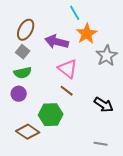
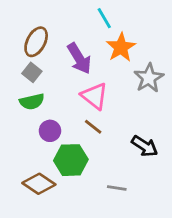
purple arrow: (57, 42) -> (79, 58), turned -135
purple circle: (19, 94) -> (50, 131), moved
gray line: (101, 144) -> (117, 188), moved

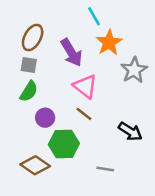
gray square: (32, 72) -> (29, 65), turned -30
green semicircle: (32, 102) -> (29, 91), turned -45

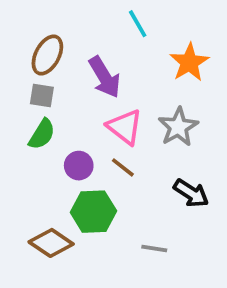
orange star: (109, 43) -> (189, 62), moved
gray star: (134, 70) -> (178, 127), moved
purple circle: (45, 118) -> (79, 166), moved

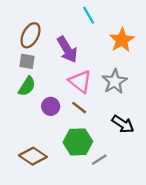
green hexagon: (93, 212) -> (78, 142), moved
gray line: (154, 248) -> (99, 160), turned -42

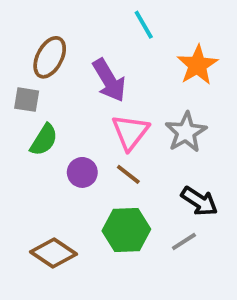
gray square: (27, 61) -> (27, 100), moved
pink triangle: (80, 81) -> (130, 132), turned 30
gray line: (99, 160) -> (184, 242), moved

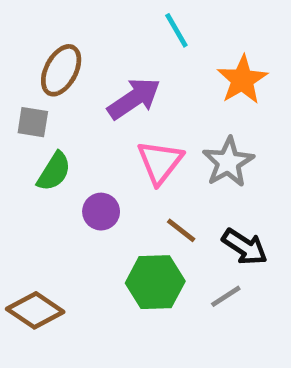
purple arrow: (109, 80) -> (134, 99), turned -93
brown line: (128, 174) -> (181, 230), moved
brown diamond: (53, 253) -> (35, 310), moved

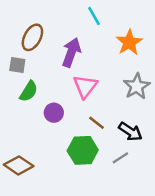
purple arrow: (134, 99) -> (71, 52), turned -36
gray star: (228, 162) -> (137, 86), moved

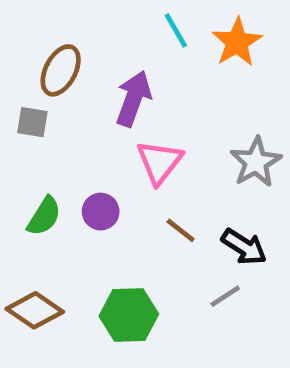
orange star: (129, 42) -> (237, 42), moved
green semicircle: (29, 91) -> (44, 216), moved
green hexagon: (83, 150) -> (129, 315), moved

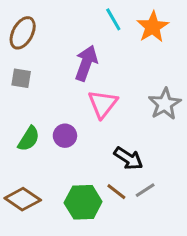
brown ellipse: (61, 70) -> (23, 33), moved
brown line: (181, 230) -> (116, 192), moved
black arrow: (244, 247) -> (128, 158), moved

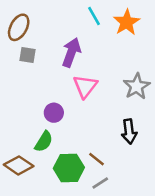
gray square: (21, 78) -> (27, 55), moved
green semicircle: (29, 139) -> (44, 142), moved
black arrow: (128, 158) -> (129, 132), moved, turned 50
gray line: (145, 190) -> (100, 183), moved

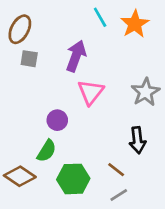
brown line: (96, 159) -> (116, 170), moved
gray line: (100, 183) -> (119, 195), moved

